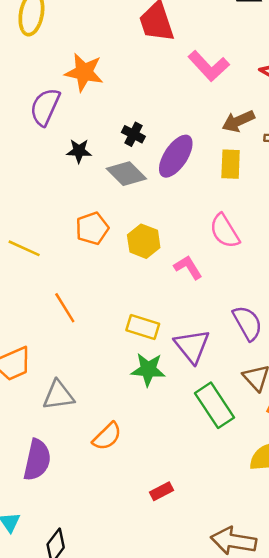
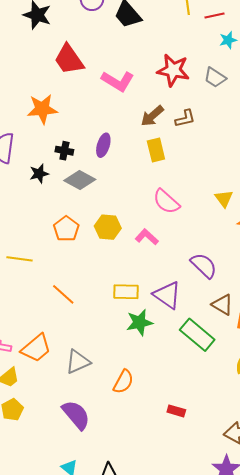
orange star: (84, 72) -> (42, 109), moved
black cross: (133, 134) -> (64, 151), moved
purple ellipse: (176, 156) -> (103, 145), moved, size x0.7
purple semicircle: (37, 460) -> (76, 415), turned -36
red rectangle: (161, 491) -> (176, 411), turned 60

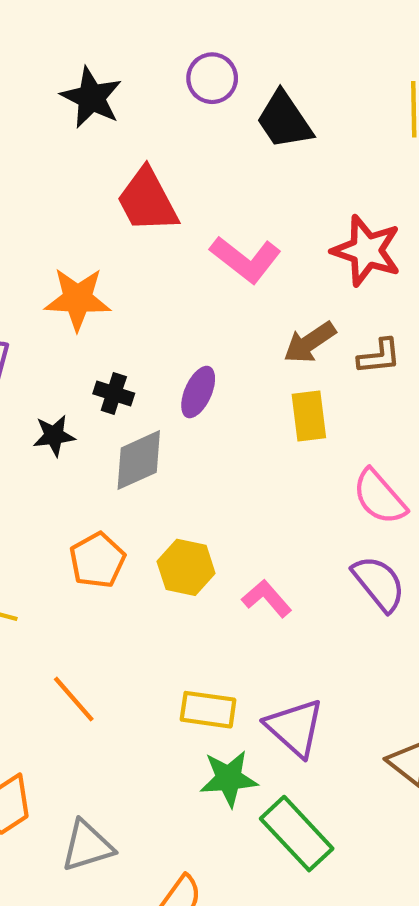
gray diamond: (80, 180) -> (139, 460), turned -60
pink semicircle: (166, 202) -> (379, 497), moved
purple semicircle: (204, 266) -> (379, 583), moved
green rectangle: (197, 335) -> (297, 834), moved

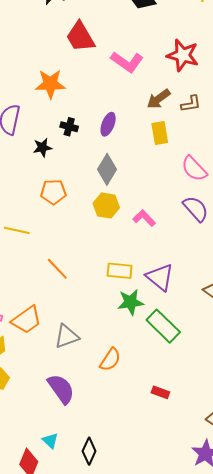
gray diamond: (139, 460) -> (107, 169), moved, turned -32
orange pentagon: (97, 560) -> (53, 192), moved, turned 30

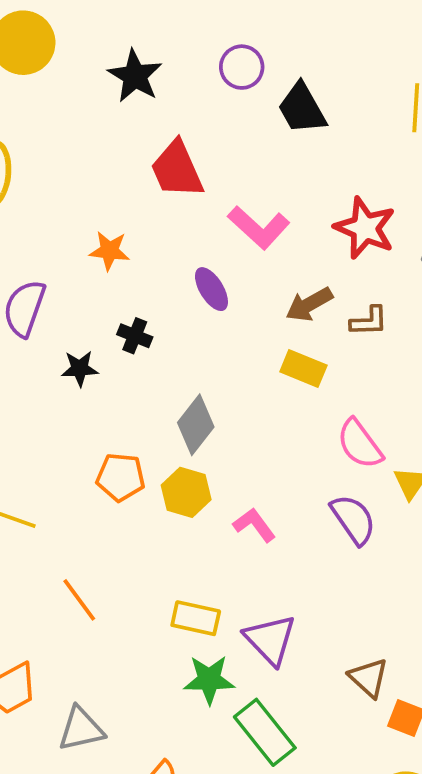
orange star: (50, 84) -> (109, 251), size x0.7
purple ellipse: (108, 124) -> (211, 289), moved, turned -60
yellow rectangle: (160, 133) -> (303, 369), turned -65
orange pentagon: (53, 192) -> (121, 477), moved

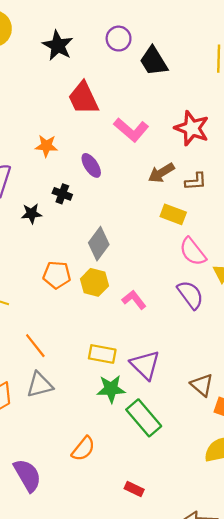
purple ellipse: (211, 289) -> (91, 165), moved
yellow rectangle: (303, 369) -> (173, 214), moved
gray triangle: (81, 729) -> (40, 385), moved

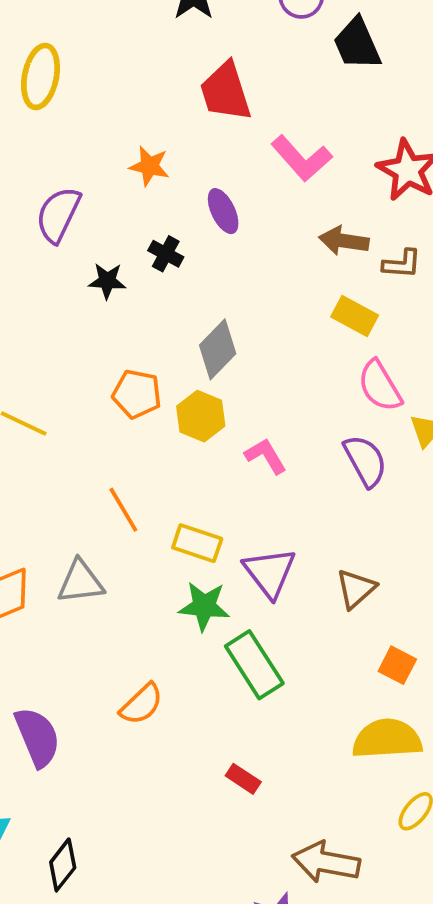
brown arrow: (161, 173) -> (344, 241), turned 32
orange line: (35, 346) -> (123, 510), moved
brown triangle: (202, 385) -> (356, 589), moved, turned 30
red rectangle: (134, 489) -> (243, 779), moved

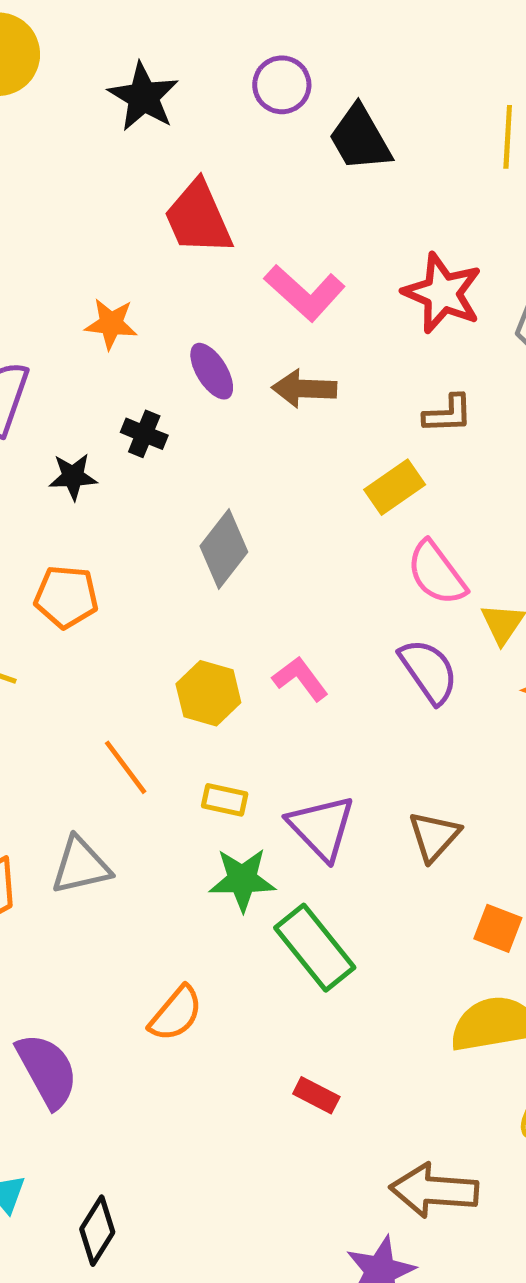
brown arrow: (344, 241) -> (304, 389), moved
yellow rectangle: (355, 316) -> (395, 487), turned -57
orange pentagon: (137, 394) -> (66, 597), moved
yellow hexagon: (201, 416) -> (208, 693), moved
yellow rectangle: (197, 543) -> (225, 800), size x0.7

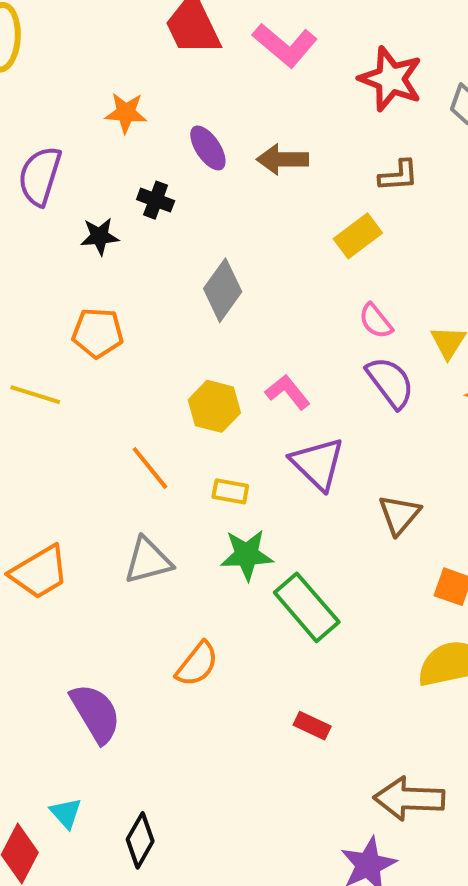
pink L-shape: (305, 293) -> (285, 45), moved
pink semicircle: (437, 573) -> (376, 321), moved, size x0.7
purple triangle: (321, 827) -> (318, 464), moved
gray triangle: (81, 866) -> (148, 561), moved

